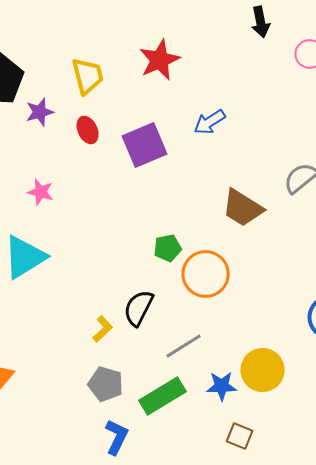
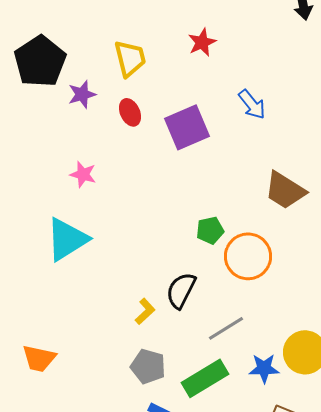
red star: (160, 60) -> (202, 42), size x0.7
blue arrow: (210, 122) -> (252, 104), turned -96

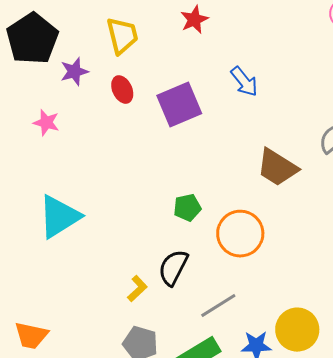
pink star: (83, 174) -> (46, 123), moved
green pentagon: (210, 230) -> (187, 208), moved

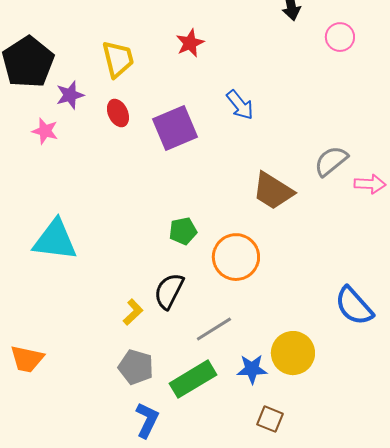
pink star: (46, 123) -> (45, 131), moved
cyan triangle: (59, 217) -> (55, 240), turned 39

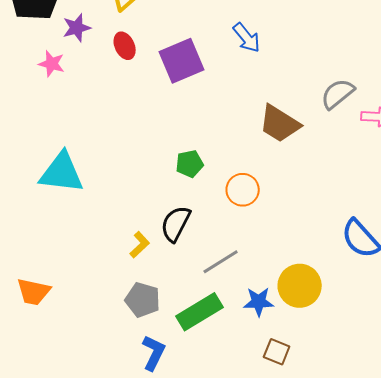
orange circle: (236, 257) -> (243, 190), size x0.7

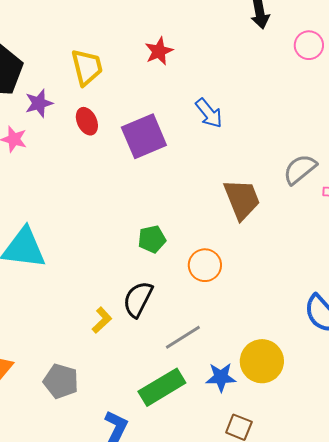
brown trapezoid: (280, 124) -> (242, 199), turned -144
gray pentagon: (143, 300) -> (61, 381), moved

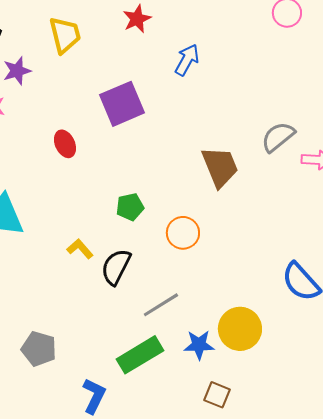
blue arrow: (209, 113) -> (187, 60), moved, turned -112
red ellipse: (87, 121) -> (65, 144), moved
yellow L-shape: (102, 320) -> (80, 249), moved, turned -88

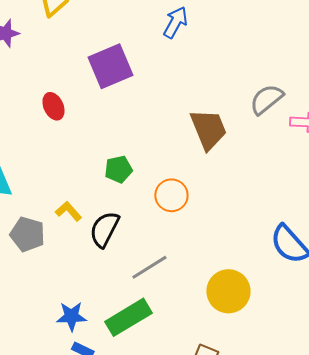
blue star: (199, 345) -> (71, 316), moved
gray pentagon: (39, 349) -> (27, 234), moved

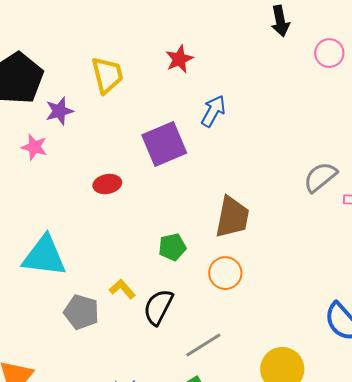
blue arrow: (175, 22) -> (213, 111), moved
red ellipse: (53, 106) -> (107, 184), turned -76
brown trapezoid: (208, 129) -> (232, 217), moved, turned 33

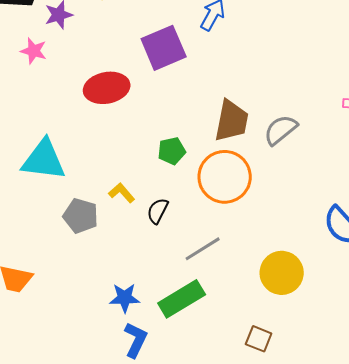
gray semicircle: (320, 177) -> (281, 130), moved
red ellipse: (107, 184) -> (107, 88), size x1.6
orange circle: (225, 273) -> (225, 177), size x1.6
black semicircle: (158, 307) -> (158, 211), size x0.7

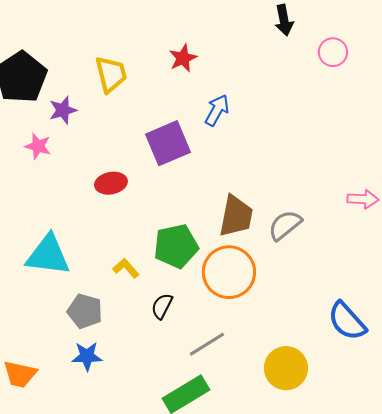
red ellipse: (107, 88) -> (111, 183), size x0.7
green pentagon: (172, 151) -> (176, 246), size x1.6
yellow L-shape: (122, 193) -> (126, 268), moved
blue star: (125, 298) -> (87, 356), moved

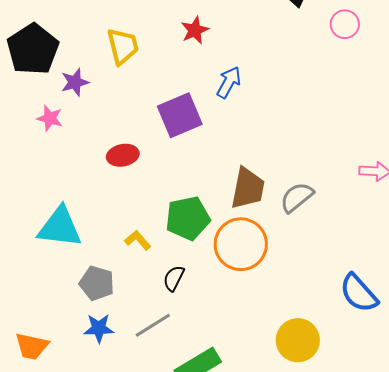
gray line: (207, 344) -> (153, 325), moved

